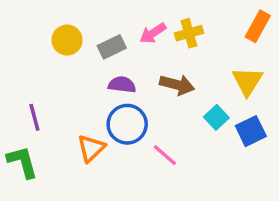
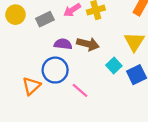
purple semicircle: (122, 85) -> (63, 44), moved

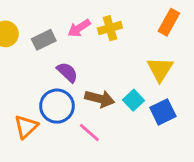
purple semicircle: (63, 44) -> (67, 72), turned 36
brown arrow: (88, 44) -> (100, 99), moved

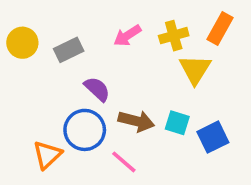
pink arrow: (79, 28) -> (127, 36), moved
yellow cross: (110, 28) -> (174, 36), moved
yellow triangle: (160, 69) -> (195, 69), moved
cyan square: (134, 100) -> (177, 123), turned -30

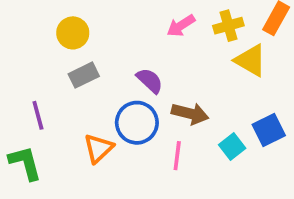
gray rectangle: (69, 50) -> (84, 75), moved
yellow triangle: (195, 69) -> (250, 60), turned -32
cyan square: (177, 123) -> (232, 147), moved, turned 35
pink line: (124, 162) -> (177, 156), turned 56

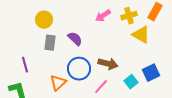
gray rectangle: (84, 75) -> (50, 43), turned -56
purple semicircle: (150, 81) -> (75, 39), moved
pink line: (177, 156) -> (101, 87), turned 35

